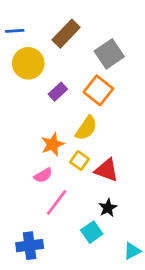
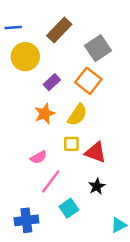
orange star: (53, 144) -> (45, 114), moved
yellow square: (80, 161) -> (71, 144), turned -35
cyan square: (92, 232) -> (69, 208), moved

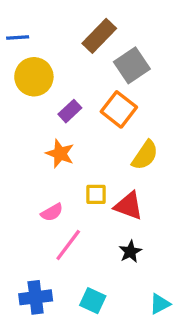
brown rectangle: (59, 30) -> (99, 36), moved
orange star: (45, 114) -> (60, 154), turned -30
yellow semicircle: (77, 115) -> (145, 155), moved
cyan square: (69, 208) -> (93, 301), moved, turned -30

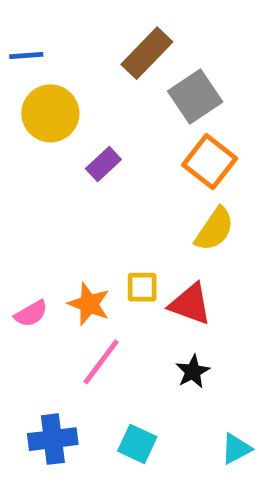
orange square: (119, 109) -> (210, 162), moved
orange star: (60, 154) -> (89, 304), moved
pink semicircle: (52, 212) -> (31, 314), moved

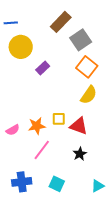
orange star: (89, 304) -> (37, 126), turned -30

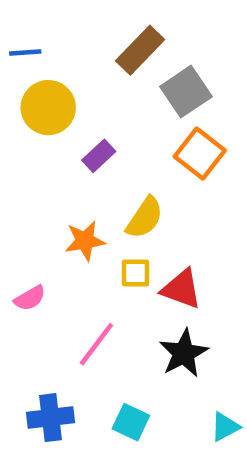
yellow semicircle: (89, 95) -> (145, 218), moved
orange star: (37, 126) -> (85, 241), moved
black star: (80, 154) -> (184, 353), size x1.5

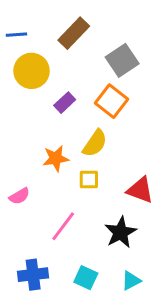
brown rectangle: (140, 50) -> (74, 33), moved
orange square: (200, 154) -> (111, 101), moved
red triangle: (181, 289) -> (140, 190), moved
cyan triangle: (225, 427) -> (131, 281), moved

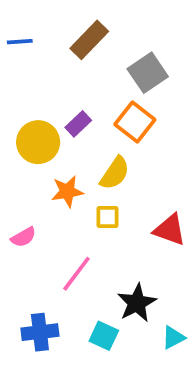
yellow circle: (32, 71) -> (38, 142), moved
black star: (121, 232) -> (137, 303), moved
cyan triangle: (131, 281) -> (173, 338), moved

